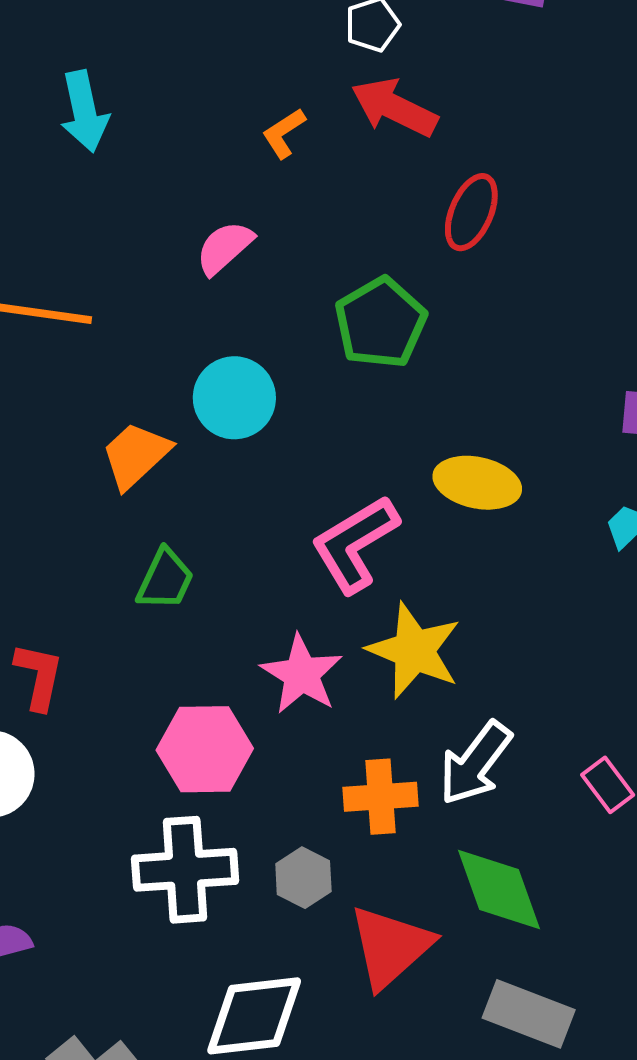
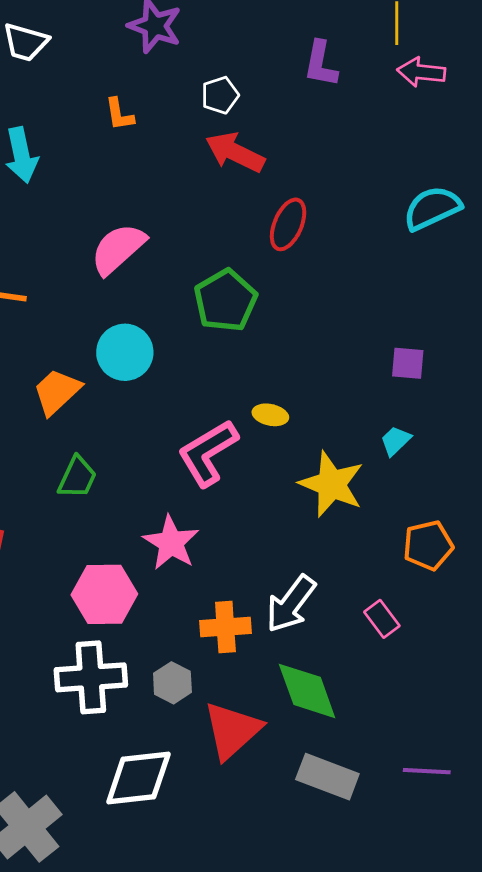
orange L-shape: (284, 133) -> (119, 114), moved, turned -66
pink semicircle: (225, 248) -> (118, 249), size x1.4
yellow ellipse: (477, 483) -> (270, 415), moved, size x0.6
yellow star: (414, 651) -> (332, 484), moved

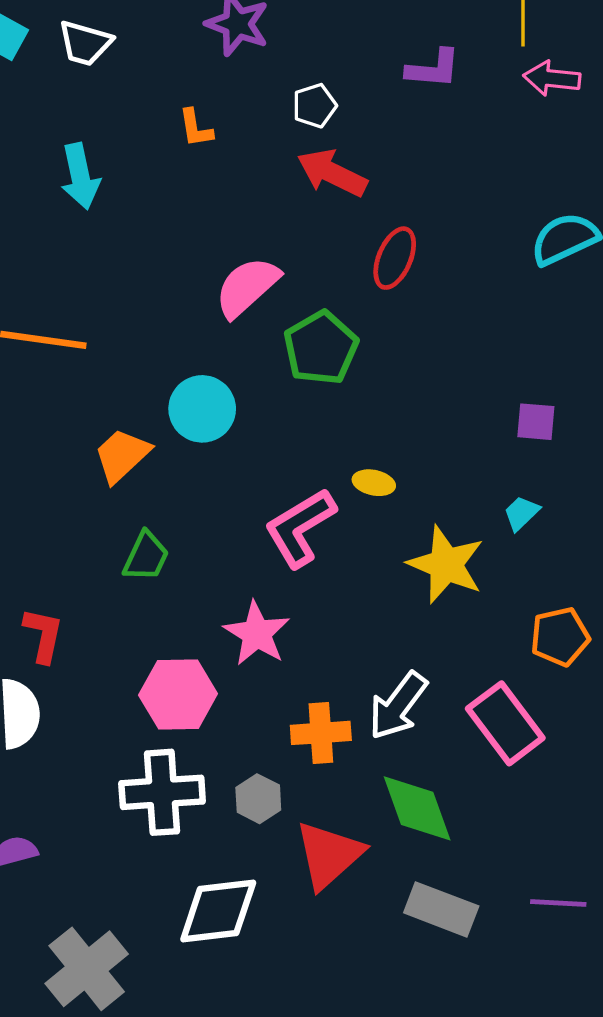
purple L-shape: (321, 64) -> (433, 69), turned -96
pink semicircle: (118, 249) -> (247, 287), moved
pink rectangle: (382, 619) -> (505, 723), size x1.8

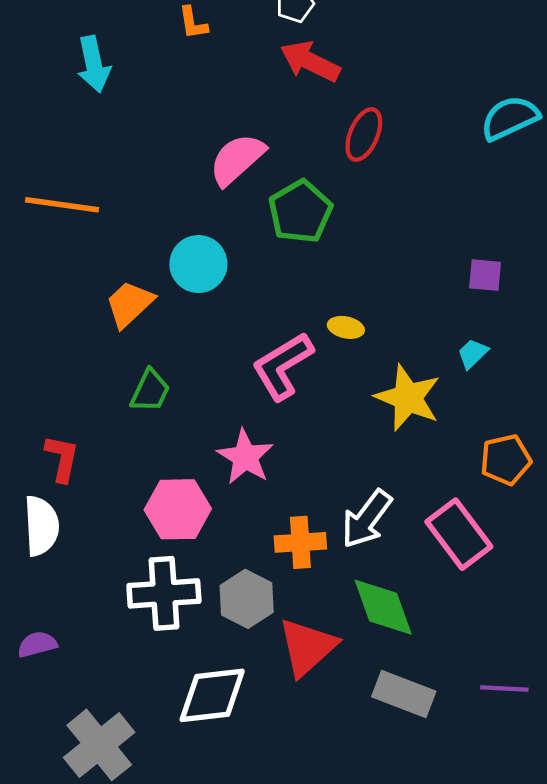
gray hexagon: (258, 799) -> (247, 599), size x1.4

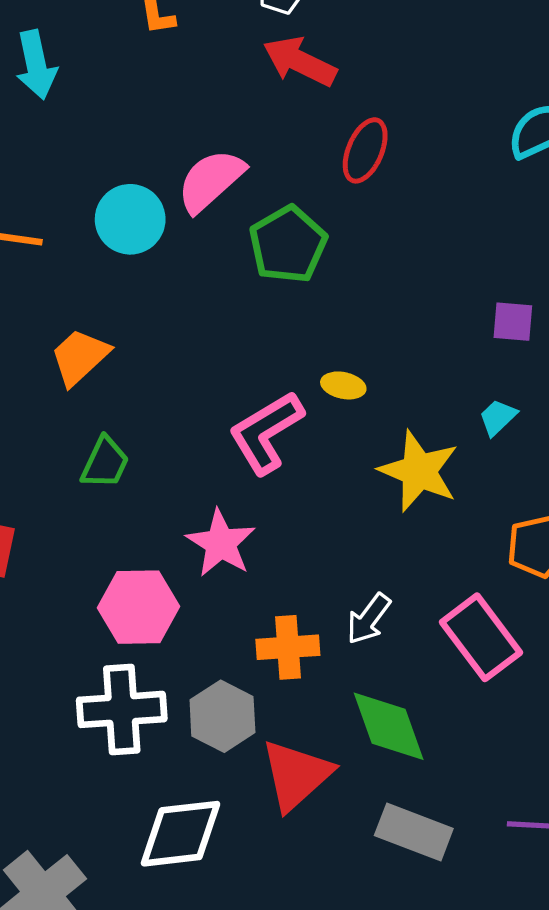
cyan circle: (198, 264) -> (130, 219), moved
white arrow: (367, 519) -> (369, 619), size x0.7

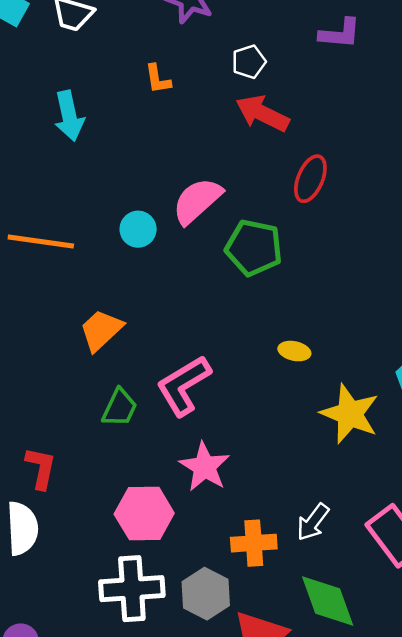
cyan circle: (130, 219) -> (138, 229), size x0.7
green pentagon: (288, 244) -> (254, 248), turned -30
pink L-shape: (266, 432) -> (184, 386), moved

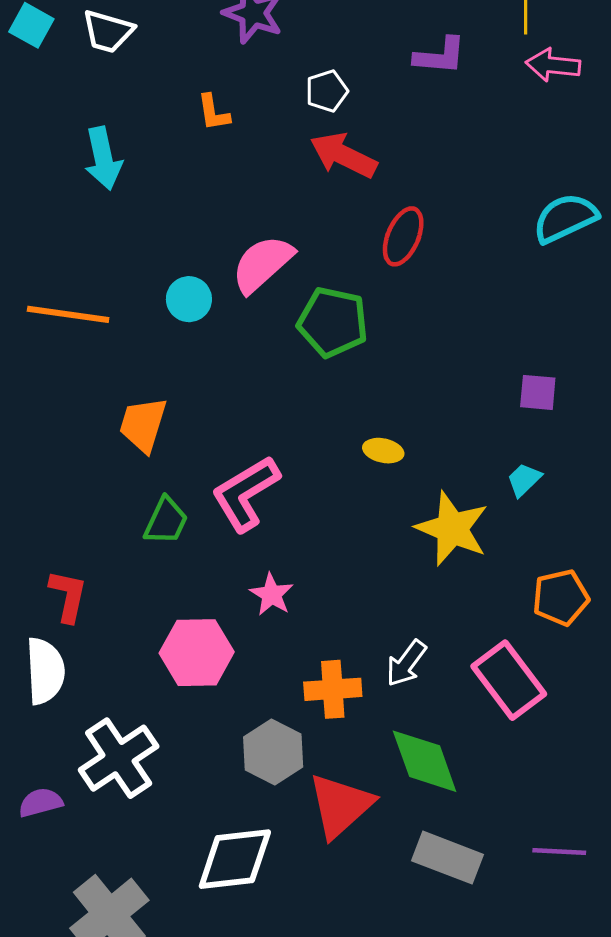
orange trapezoid: (101, 330) -> (143, 425), turned -30
pink star: (205, 467) -> (272, 594), size x0.7
white cross: (132, 589) -> (119, 758), moved, turned -30

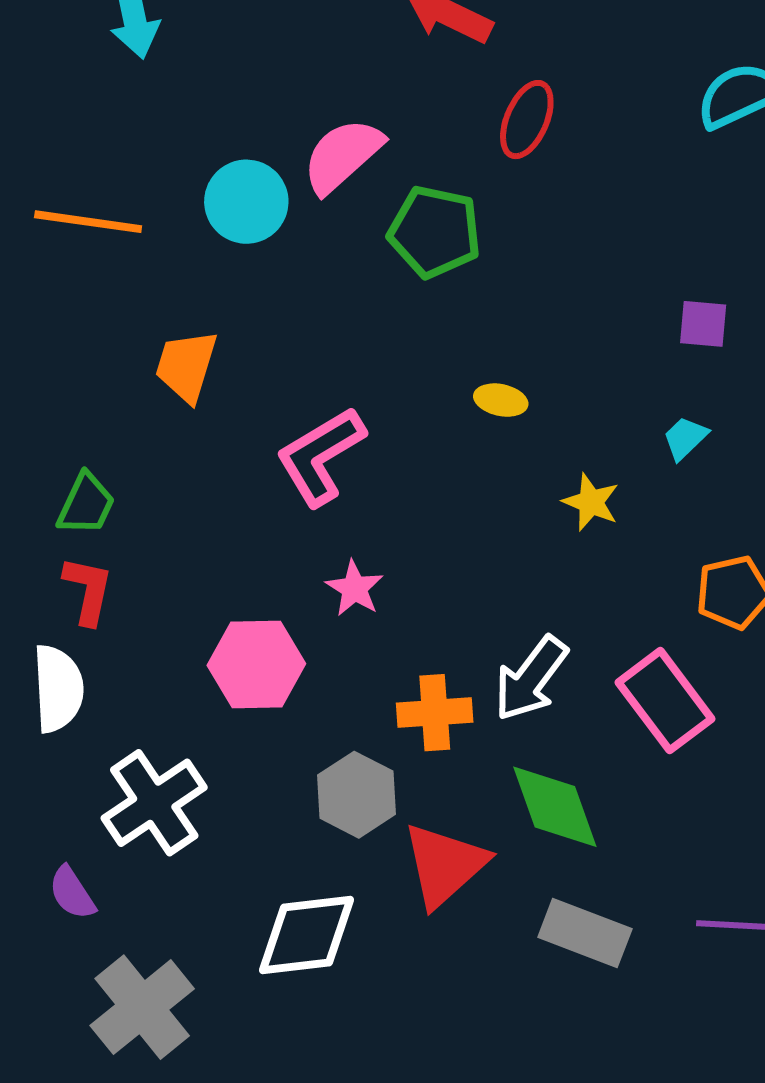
cyan circle: (189, 299) -> (246, 202), size x1.4
green trapezoid: (166, 521) -> (86, 504), moved
yellow star: (452, 529) -> (591, 502), size x0.6
white arrow: (406, 663) -> (531, 679), size x1.4
purple semicircle: (41, 802) -> (72, 893), moved, turned -108

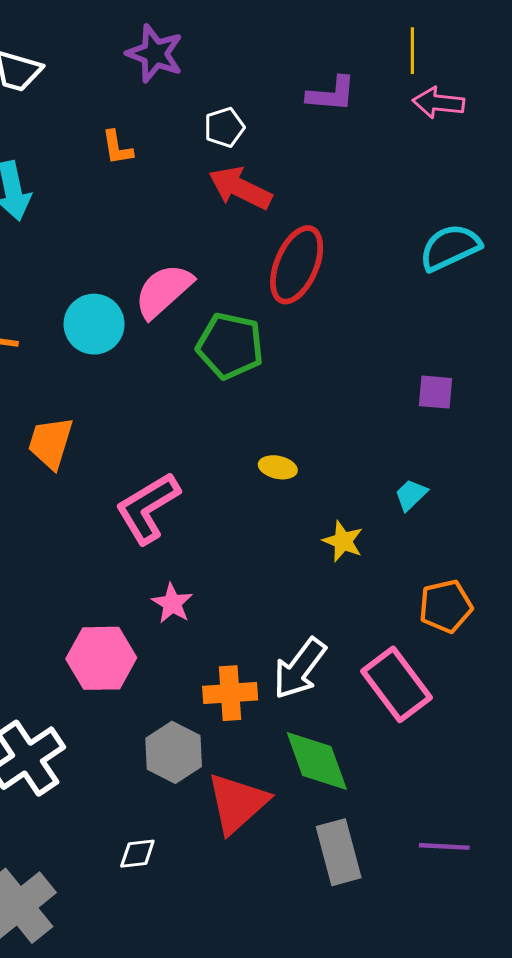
red ellipse: (527, 120) -> (297, 265), size x1.4
purple square: (703, 324) -> (436, 392), moved
gray rectangle: (585, 933) -> (339, 852), turned 54
white diamond: (306, 935) -> (137, 854), size x0.5

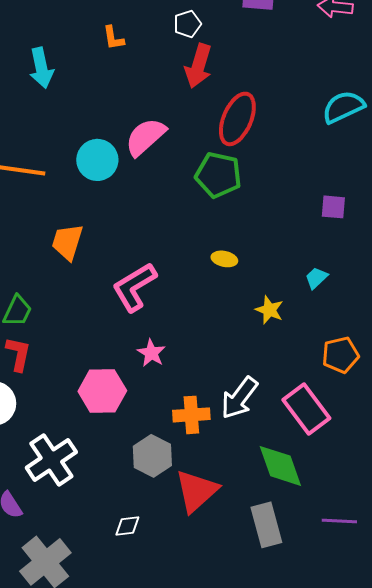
red arrow: (240, 188) -> (198, 66), turned -99
green pentagon: (230, 346) -> (218, 175), moved
green diamond: (317, 761) -> (280, 466), moved

